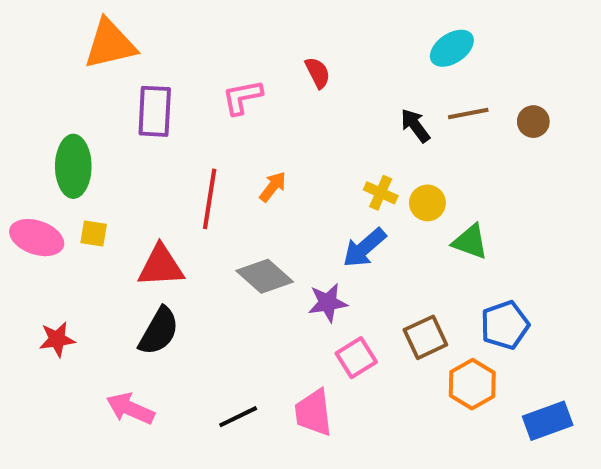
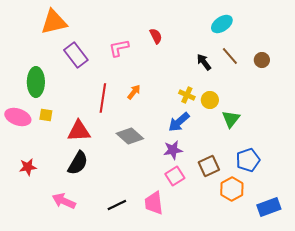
purple rectangle: (155, 111) -> (76, 55), turned -40
brown line: (468, 113) -> (230, 56), turned 60
green triangle: (470, 242) -> (231, 119), turned 48
purple star: (328, 303) -> (173, 150), moved

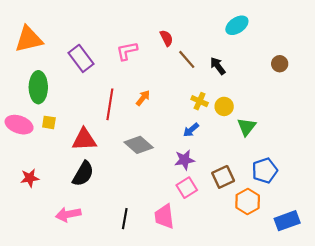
orange triangle: (54, 22) -> (29, 39), moved
brown line: (230, 56) -> (187, 59), moved
blue arrow: (179, 122) -> (191, 130), size x0.7
pink arrow: (64, 201) -> (68, 214), turned -35
black line: (117, 205) -> (125, 219), turned -54

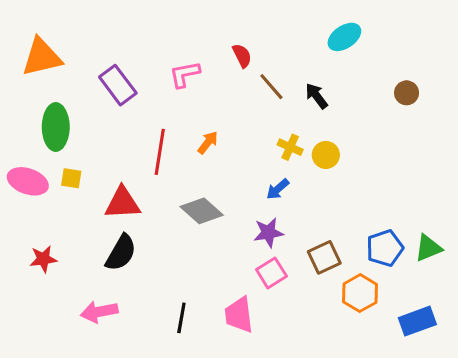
green triangle: (247, 127) -> (428, 248), moved, turned 30

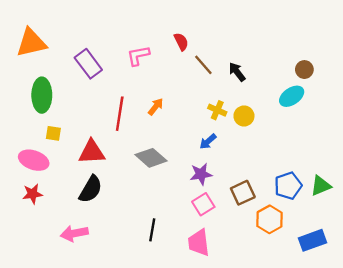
cyan ellipse: (344, 37) -> (292, 96), moved
pink ellipse: (28, 181) -> (34, 160), moved
pink trapezoid: (239, 315) -> (199, 243), moved
black line: (181, 318) -> (152, 230), moved

